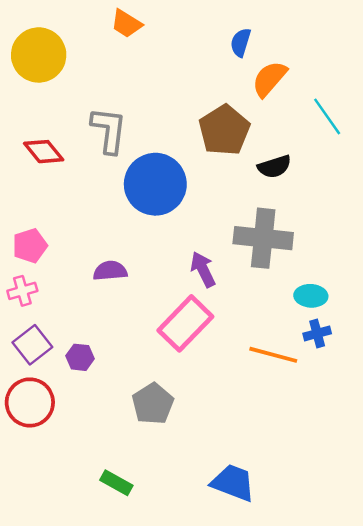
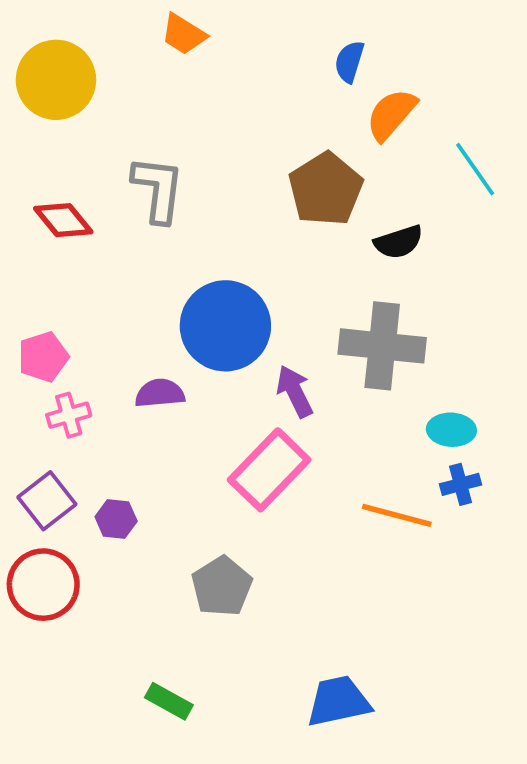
blue circle: (155, 184) -> (225, 326), moved
pink cross: (22, 291) -> (69, 415), moved
blue trapezoid: (233, 483) -> (338, 701), turned -33

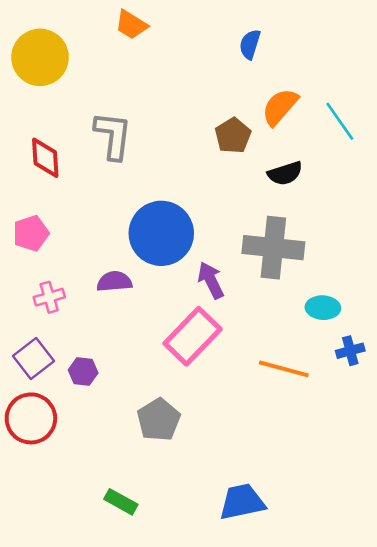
orange semicircle: (391, 114) -> (280, 107), moved
brown pentagon: (326, 189) -> (233, 136), size x0.7
red diamond: (63, 220) -> (45, 158), turned 36
pink pentagon: (43, 357) -> (31, 233), moved
blue cross: (461, 484) -> (350, 351), moved

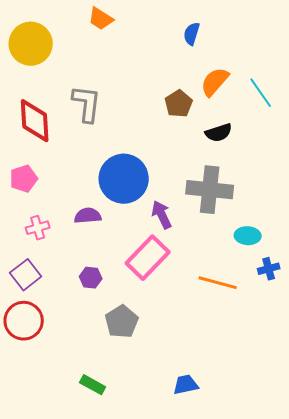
red diamond: (45, 158) -> (35, 121), size x1.4
purple hexagon: (83, 371) -> (91, 278), moved
blue trapezoid: (242, 502) -> (186, 385), size x0.7

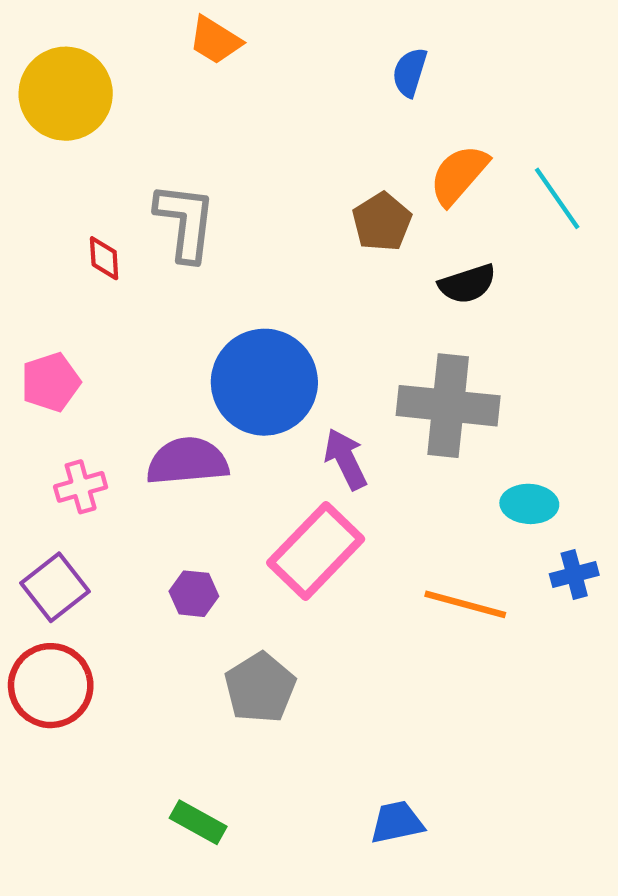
red diamond: (35, 121) -> (104, 258), moved, size x0.5
purple semicircle: (88, 216) -> (187, 461), size x1.4

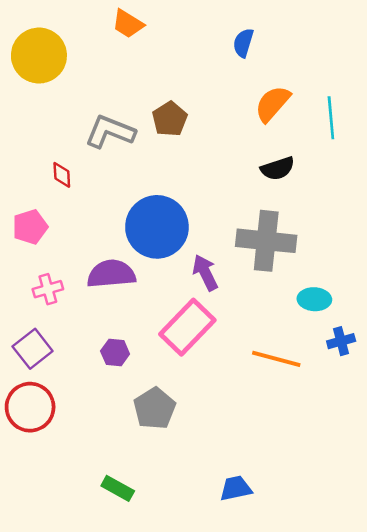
cyan line: (557, 198) -> (331, 118), turned 30
gray L-shape: (185, 222) -> (110, 132), turned -75
brown pentagon: (382, 222) -> (170, 119), moved
red diamond: (104, 258) -> (62, 175), moved

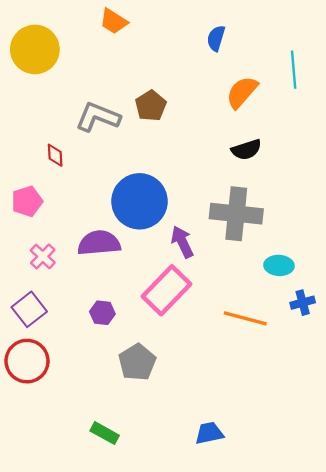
cyan line: (331, 118) -> (294, 70), moved
pink cross: (48, 289) -> (43, 256), turned -30

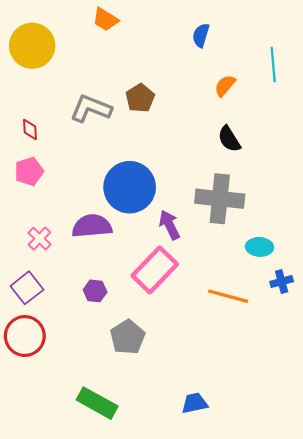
orange semicircle: (242, 92) -> (225, 86), size x0.7
black semicircle: (246, 150) -> (229, 139), turned 76
red diamond: (55, 155) -> (30, 130), moved
pink pentagon: (27, 201) -> (29, 171), moved
green rectangle: (105, 433) -> (97, 403), size x1.5

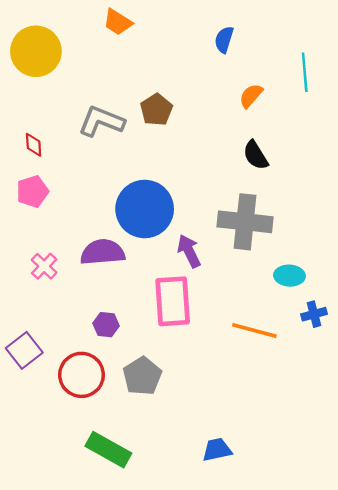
pink rectangle: (155, 270) -> (173, 301), turned -48
purple square: (27, 288) -> (24, 350), moved
red circle: (25, 336) -> (82, 375), moved

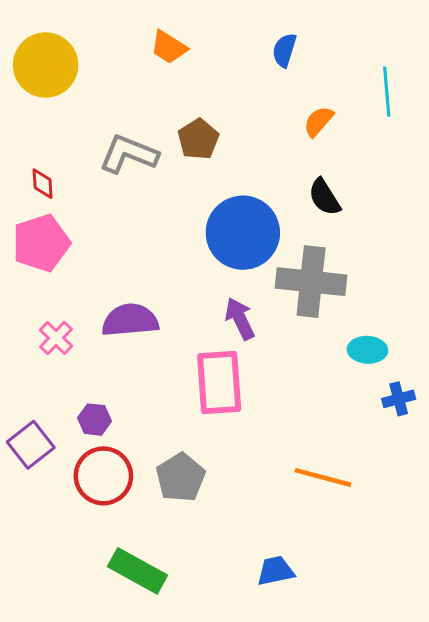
orange trapezoid: (118, 22) -> (169, 47), moved
pink pentagon: (32, 191) -> (41, 243), size x1.4
blue circle: (145, 209) -> (243, 233), moved
purple hexagon: (106, 325) -> (95, 420), moved
orange line: (254, 330) -> (323, 477), moved

